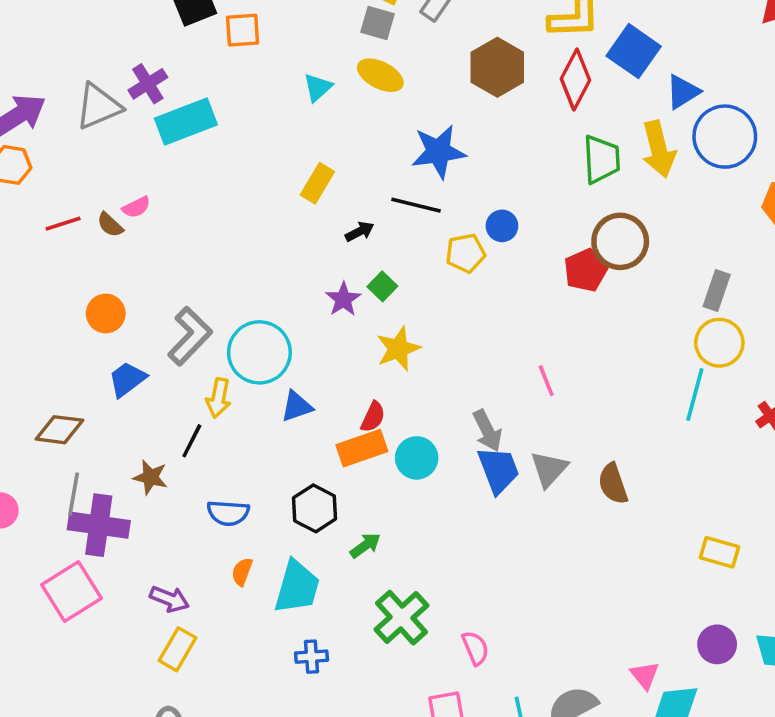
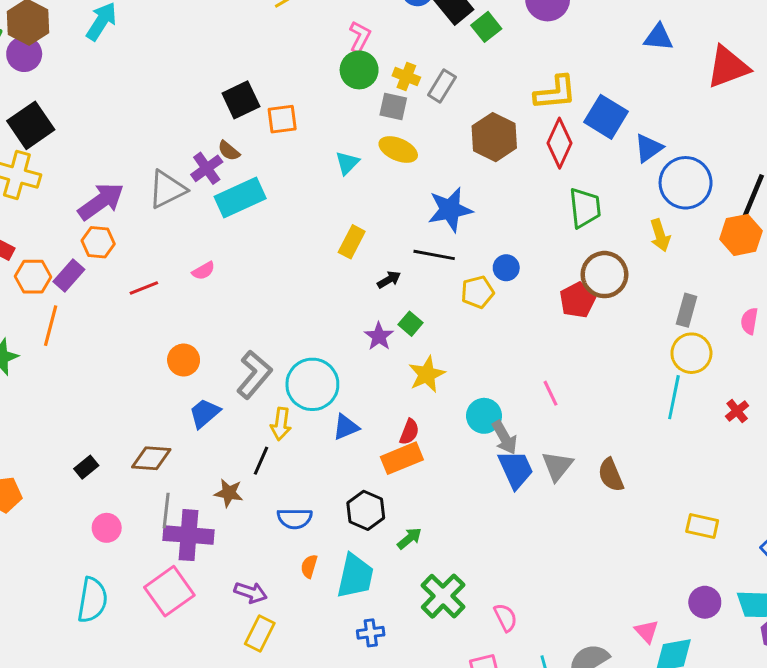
yellow arrow: (659, 149) -> (660, 235), moved, size x0.7
brown semicircle: (110, 225) -> (229, 151), moved
cyan circle: (417, 458) -> (484, 416), moved

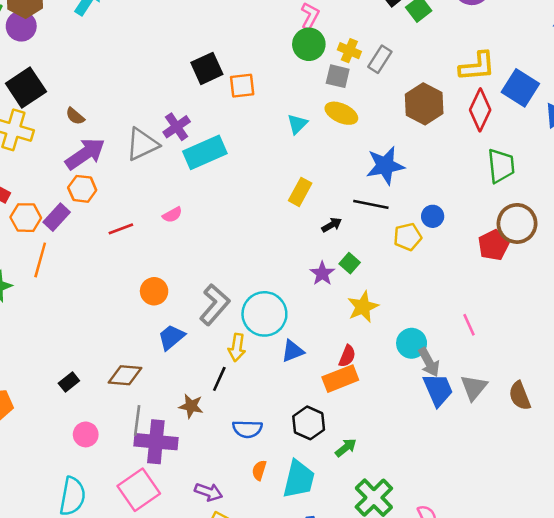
brown semicircle: (229, 151) -> (75, 116), moved

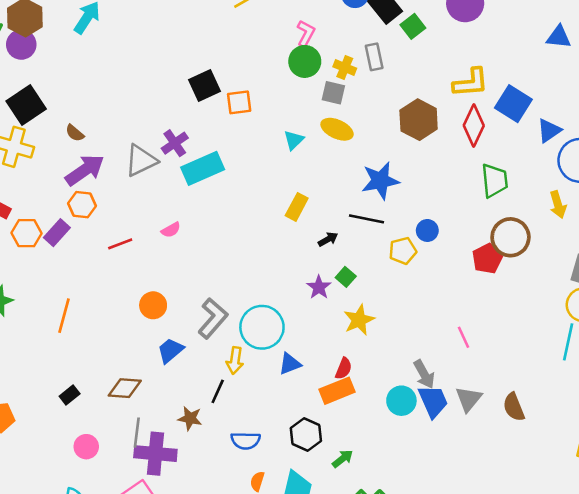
gray rectangle: (380, 59) -> (374, 57), moved, turned -44
orange line: (40, 260) -> (64, 316), moved
cyan circle: (412, 343) -> (401, 401), moved

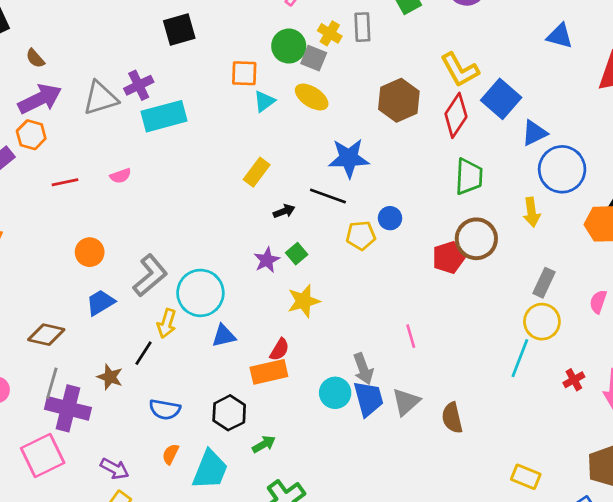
green circle: (305, 61) -> (289, 46), moved
yellow L-shape: (471, 83) -> (460, 70), turned 57
orange square: (239, 102) -> (244, 73), moved

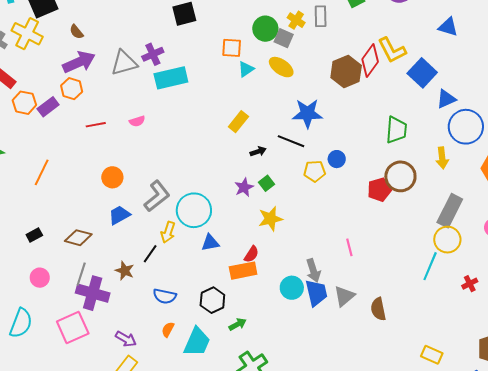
blue triangle: (560, 36) -> (448, 27), moved
red diamond: (456, 115) -> (370, 60), moved
gray rectangle: (544, 283) -> (450, 211), size x1.5

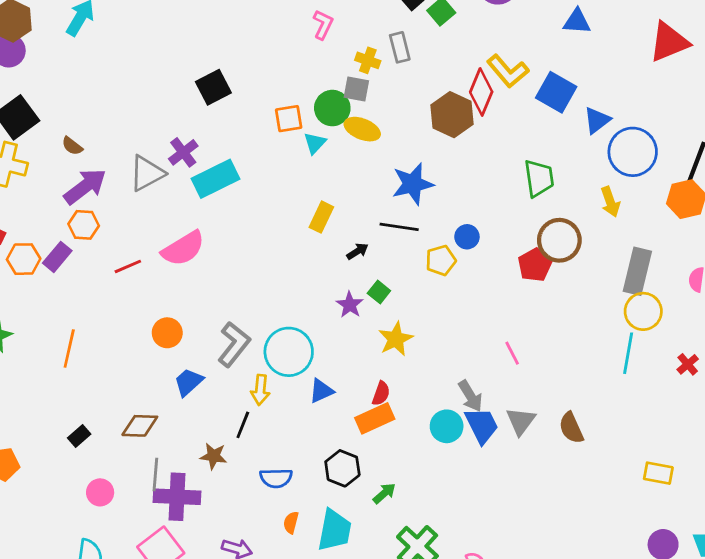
green circle: (265, 29) -> (332, 108), moved
pink semicircle: (137, 121) -> (183, 248), size x2.0

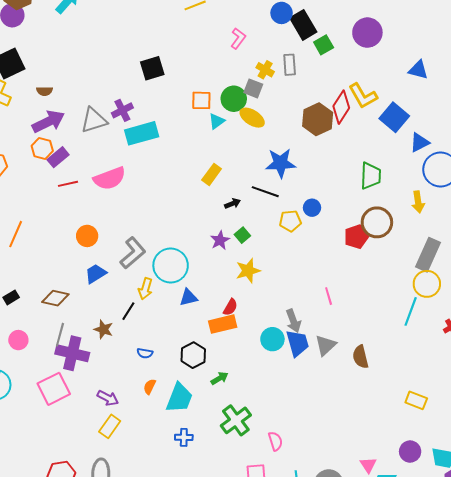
brown semicircle: (72, 146) -> (45, 91), turned -49
purple rectangle: (57, 257) -> (58, 157), moved
blue semicircle: (276, 478) -> (145, 353), size x0.7

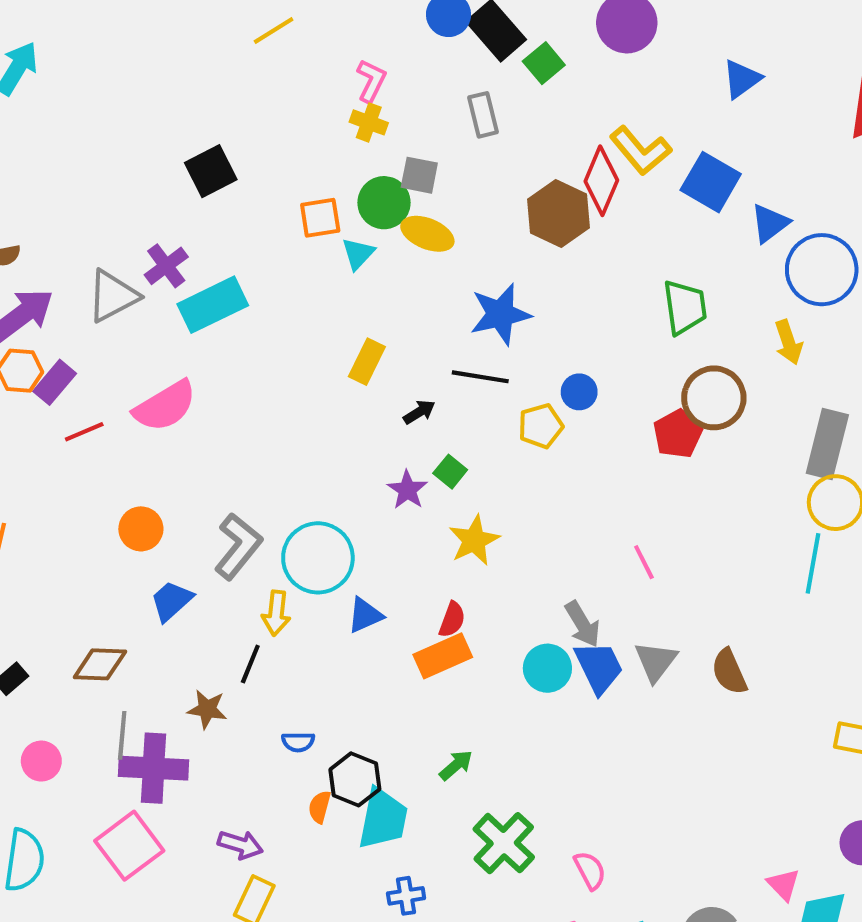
yellow cross: (265, 70) -> (369, 122), moved
blue triangle: (418, 70) -> (742, 79), turned -40
black hexagon: (193, 355) -> (355, 779), moved

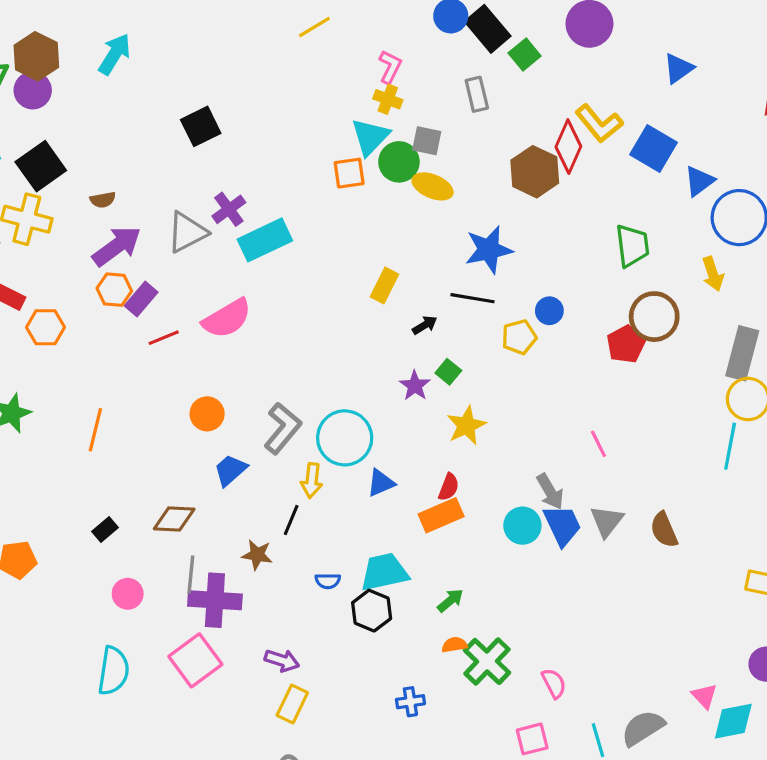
black square: (211, 171) -> (201, 126), moved
cyan triangle: (358, 254) -> (370, 137), moved, size x1.5
orange semicircle: (320, 807) -> (454, 645), moved, turned 65
cyan trapezoid: (383, 819) -> (384, 572), moved, turned -114

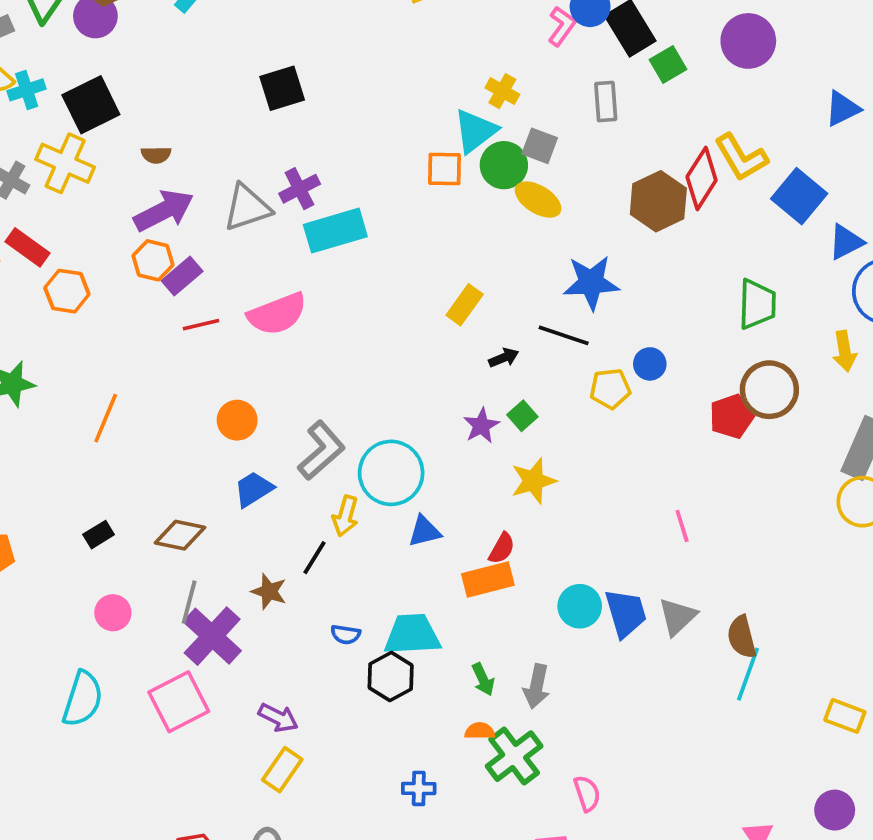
pink L-shape: (390, 67) -> (562, 26), moved
cyan line: (730, 446) -> (748, 674), moved
gray arrow: (550, 492) -> (537, 686), moved, turned 33
purple cross: (215, 600) -> (212, 636), turned 30
green arrow: (450, 600) -> (483, 679), turned 96

